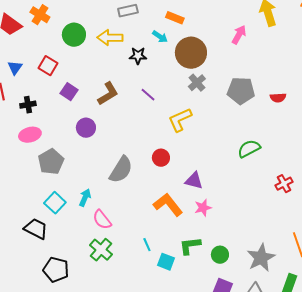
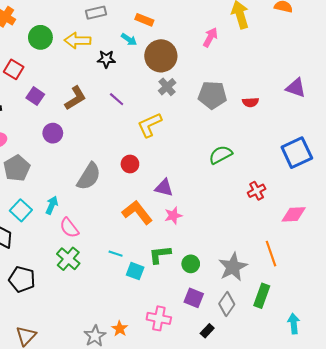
cyan line: (147, 245) -> (116, 254), turned -48

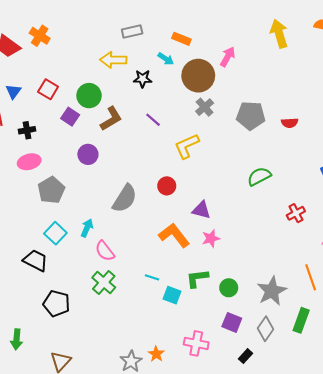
green circle: (40, 37) -> (89, 96), moved
pink arrow: (210, 37) -> (228, 57), moved

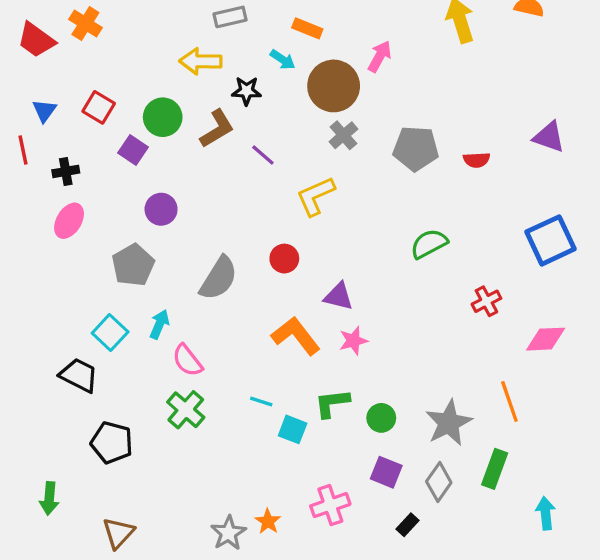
brown L-shape: (111, 119) -> (217, 129), moved
pink ellipse: (29, 162) -> (69, 221), turned -45
gray pentagon: (51, 190) -> (133, 265), moved
pink cross: (196, 343) -> (330, 505), turned -30

